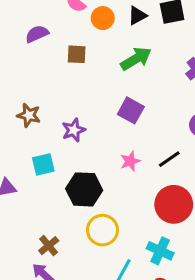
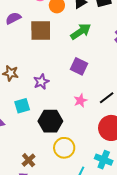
brown square: (77, 54) -> (41, 31), size x1.6

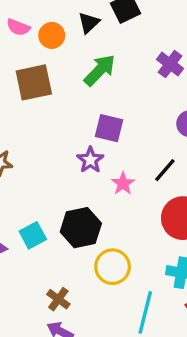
purple star: (41, 82) -> (90, 160), moved
cyan square: (22, 106) -> (33, 235), moved

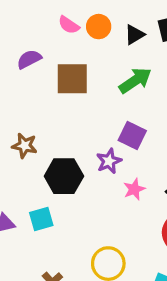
orange circle: (52, 35) -> (99, 27), moved
black hexagon: (81, 228) -> (64, 176), moved

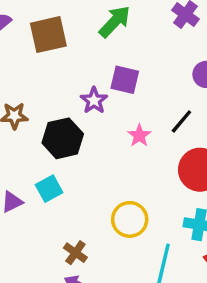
purple star: (109, 161) -> (94, 100), moved

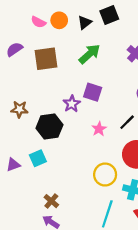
yellow circle: (130, 219) -> (105, 175), moved

